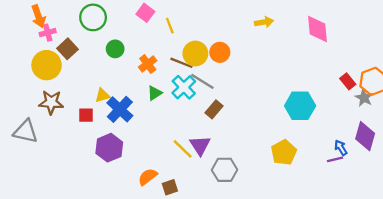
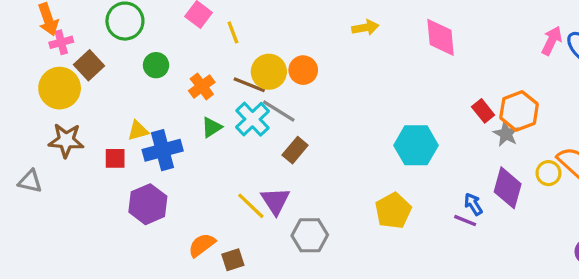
blue cross: (120, 109) -> (163, 150), turned 32
gray triangle: (26, 131) -> (30, 181), size x0.7
purple line: (335, 159) -> (465, 221), turned 35

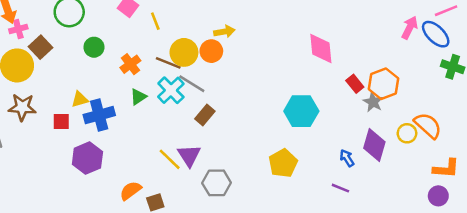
yellow arrow: (365, 28) -> (224, 32), moved
pink diamond: (441, 37) -> (321, 49), moved
purple line: (465, 221) -> (340, 188), moved

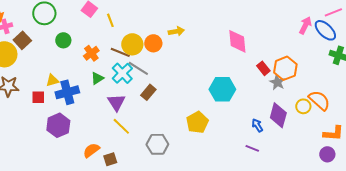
yellow arrow: (224, 32) -> (176, 31), moved
purple triangle: (189, 155) -> (116, 102), moved
yellow pentagon: (283, 163) -> (197, 122), moved

